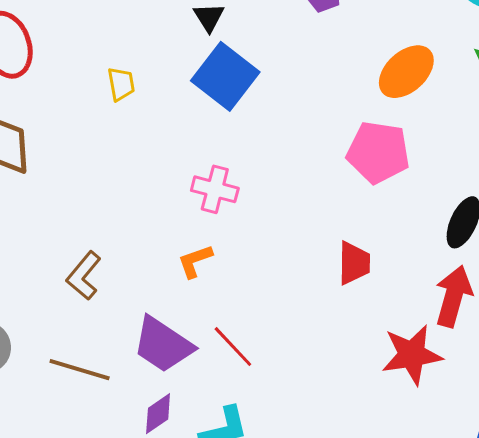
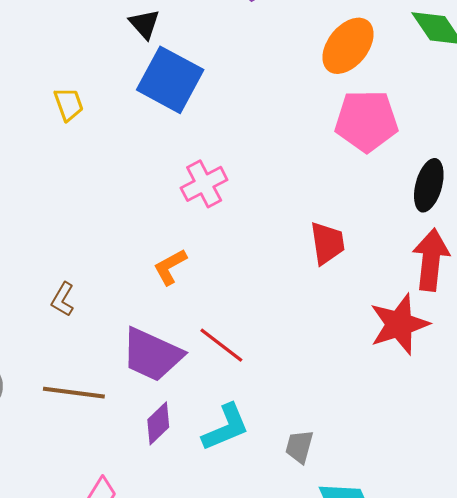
pink pentagon: (378, 152) -> (366, 121), moved
pink cross: (215, 189) -> (204, 184), moved, turned -33
brown L-shape: (84, 276) -> (63, 299), size x0.7

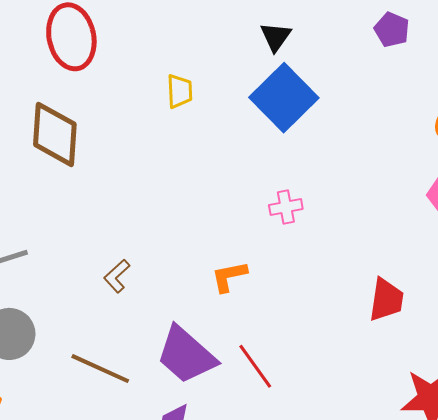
pink cross: (204, 184) -> (286, 207), size x0.7

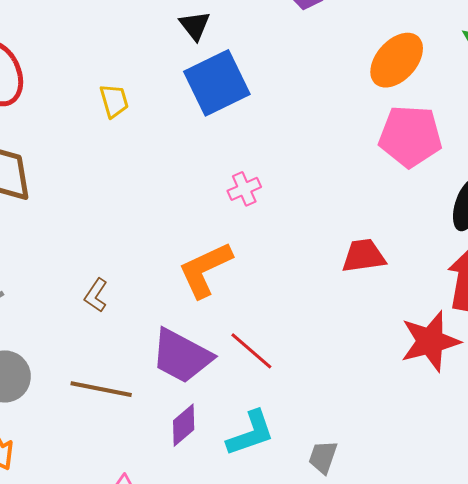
blue square: (284, 98) -> (217, 83), turned 32
orange L-shape: (229, 276) -> (205, 270), size x1.6
red trapezoid: (386, 300) -> (364, 256), turned -93

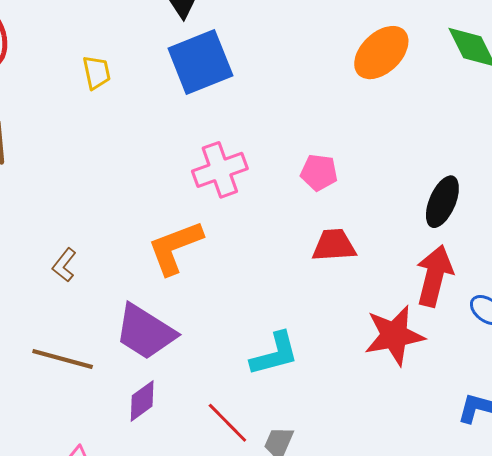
pink pentagon: (410, 136) -> (319, 172), moved, size x0.6
pink cross: (244, 189) -> (220, 170), size x1.6
red line: (251, 351) -> (227, 423), moved
cyan L-shape: (251, 433) -> (275, 354), moved

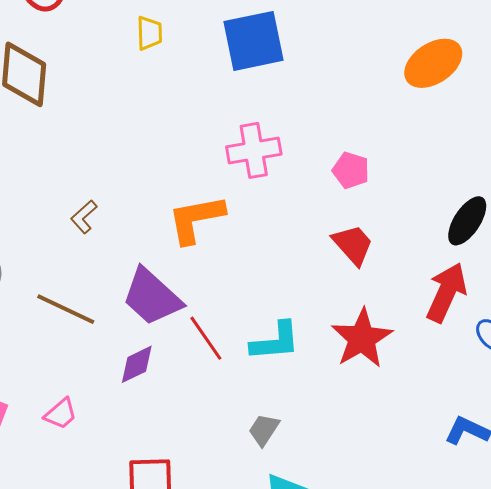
red trapezoid: (334, 245) -> (353, 245), turned 42
red star: (394, 335) -> (362, 338), moved, turned -30
red line: (227, 423) -> (206, 338), moved

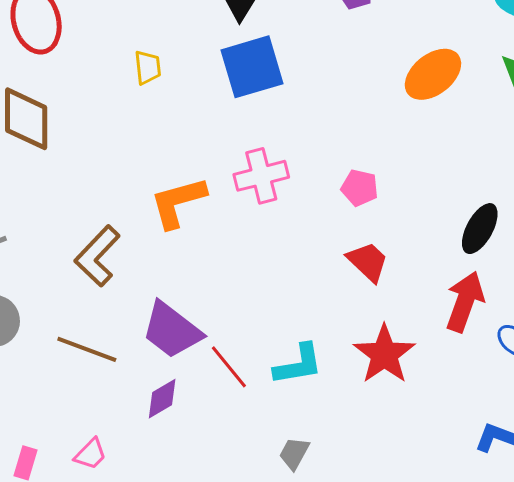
brown L-shape: (84, 217) -> (97, 256), size x1.8
orange L-shape: (196, 219) -> (178, 202), moved

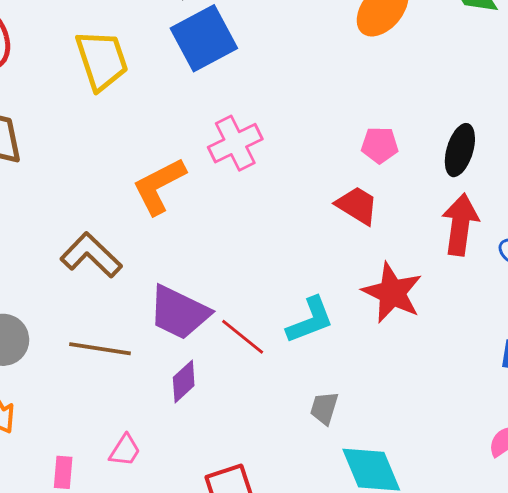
yellow trapezoid: (148, 67) -> (102, 60), size x1.8
pink pentagon: (360, 188) -> (380, 145), moved
brown L-shape: (97, 256) -> (91, 255), turned 102

